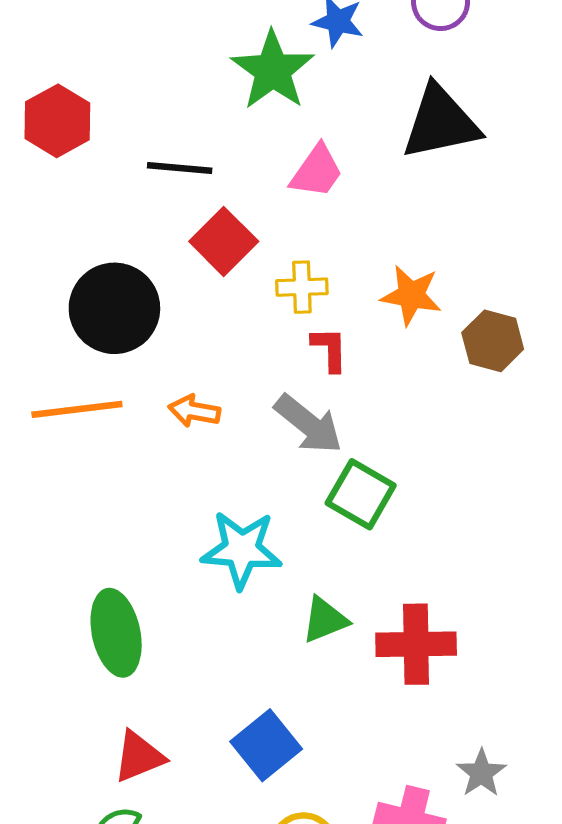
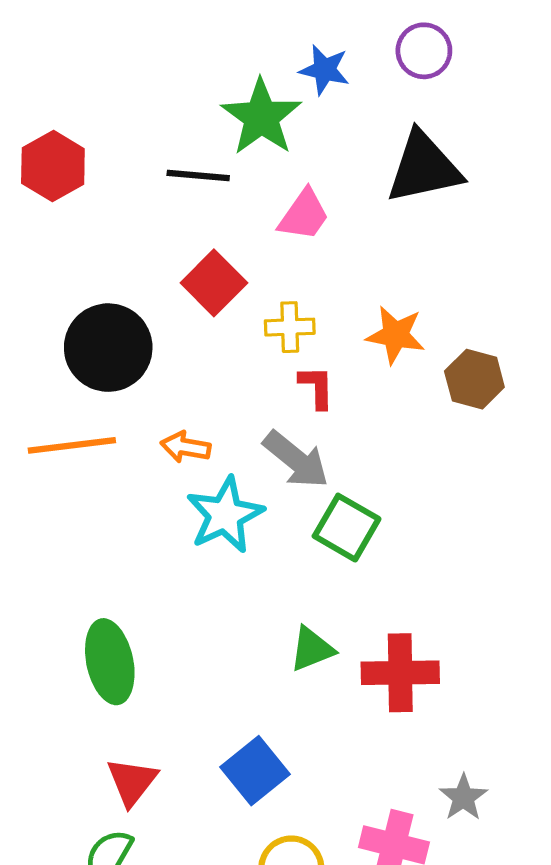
black line: (180, 168) -> (198, 176), moved
cyan star: (242, 550) -> (225, 515), moved, turned -30
red triangle: (139, 757) -> (132, 782), turned -30

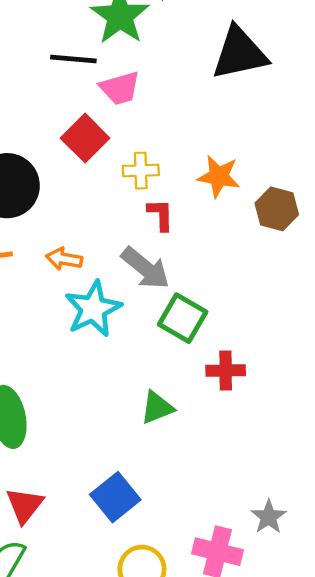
pink trapezoid: (304, 215) -> (120, 88), moved, turned 39
red cross: (400, 673) -> (226, 370), moved, size x0.7

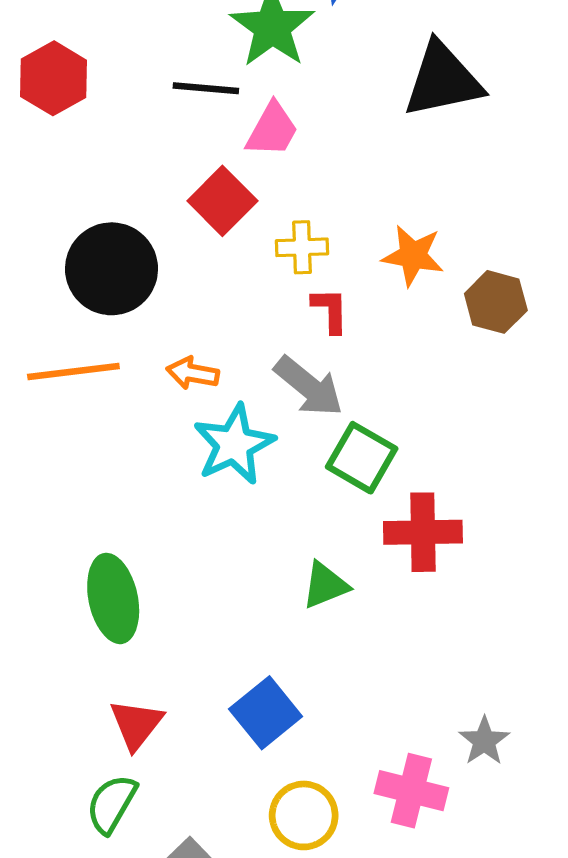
pink trapezoid: (120, 88) -> (272, 130), turned -45
red cross: (226, 370) -> (423, 532), size x1.4

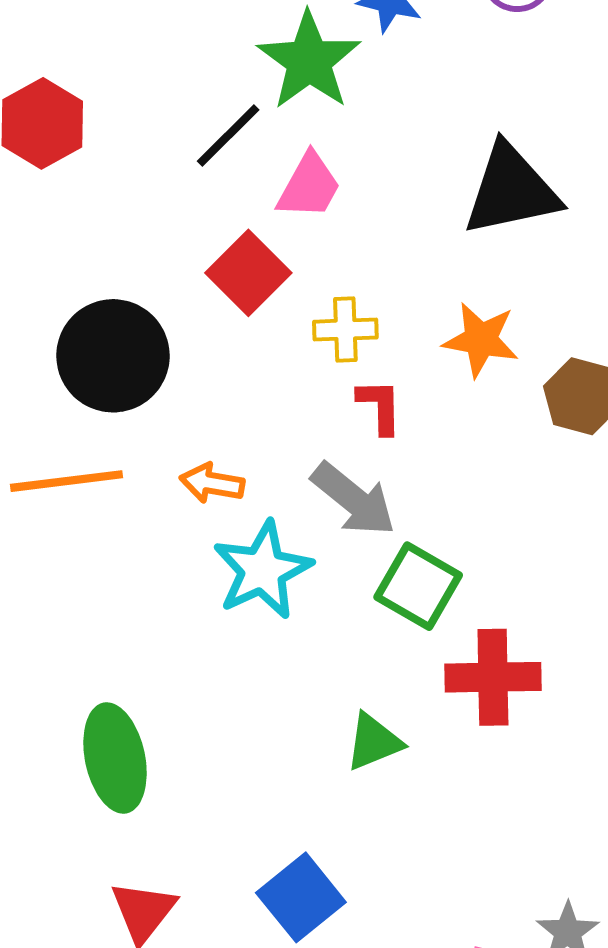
black triangle: (443, 80) -> (511, 190), moved
black line: (206, 88) -> (228, 136), turned -50

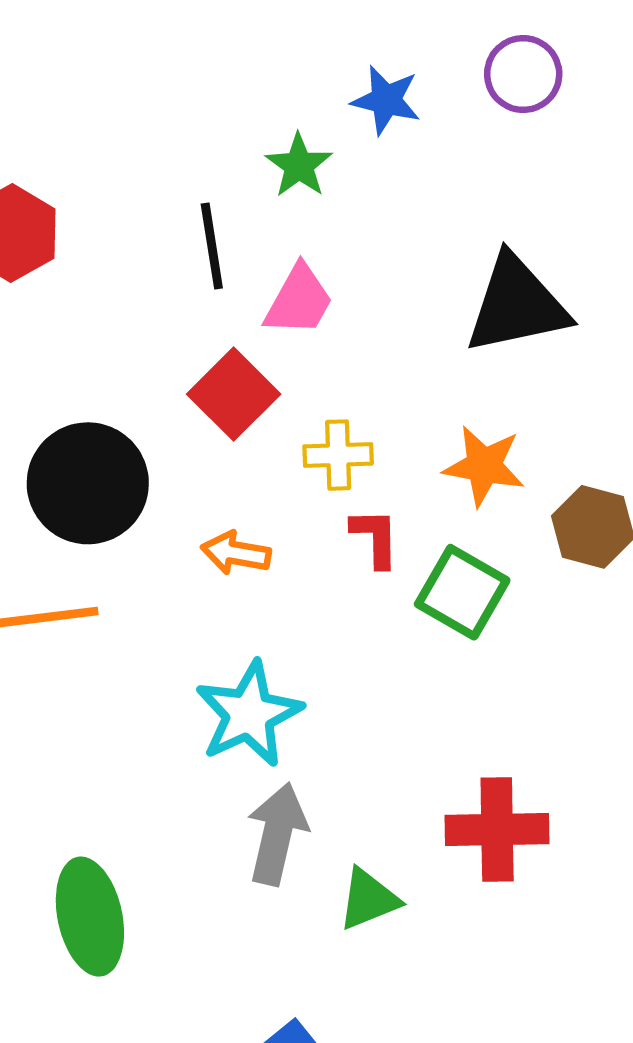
green star: (309, 61) -> (299, 165), size x0.6
black line: (228, 136) -> (212, 246), turned -54
orange arrow: (212, 483) -> (236, 553), moved
gray arrow: (353, 499) -> (277, 834), moved, turned -116
green square: (418, 586) -> (462, 592), moved

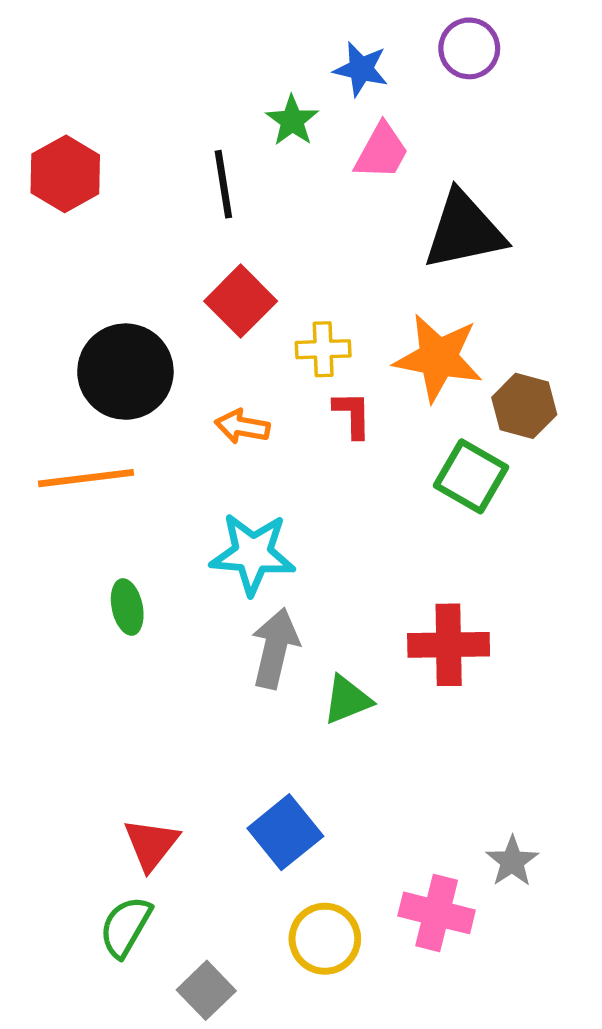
pink trapezoid: (299, 300) -> (382, 152), moved
orange star: (484, 466) -> (438, 358), size x1.4
green square: (462, 592) -> (471, 476), moved
cyan star: (249, 714) -> (253, 554), turned 30
green ellipse: (90, 917) -> (127, 607), moved, size x0.6

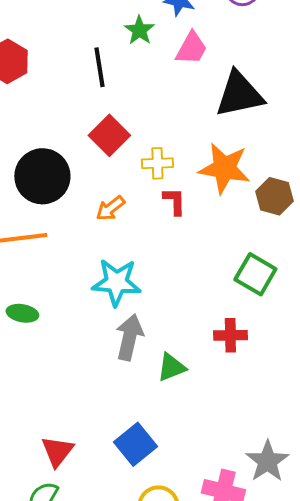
orange arrow: (242, 427) -> (110, 208), turned -48
green square: (471, 476) -> (255, 274), moved
green ellipse: (127, 607) -> (22, 313), moved, turned -68
red cross: (449, 645) -> (230, 335), size x0.7
gray star: (512, 861) -> (267, 461), size x1.4

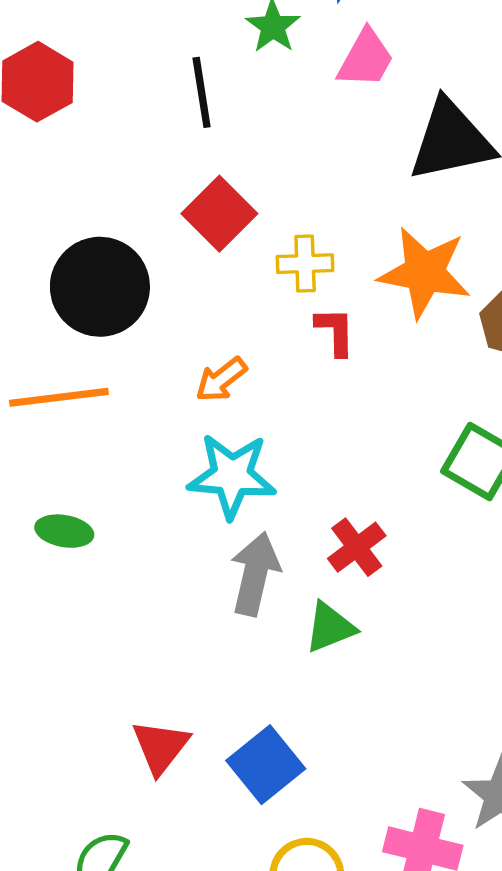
orange arrow: (110, 208) -> (221, 379), moved
red cross: (230, 335) -> (357, 547), moved, turned -36
red triangle: (57, 451) -> (161, 747), moved

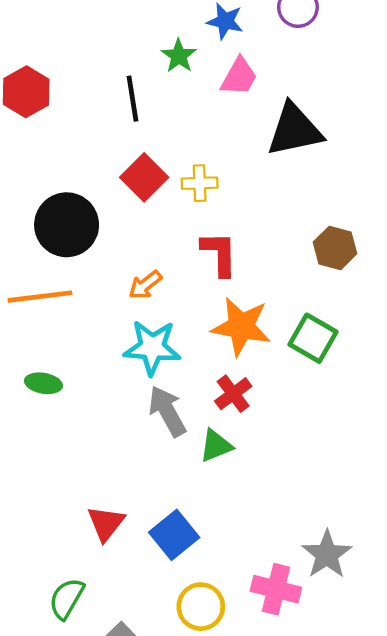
yellow cross: (305, 264) -> (200, 183), moved
orange star: (424, 272) -> (241, 327), moved
red L-shape: (335, 331) -> (219, 254), size x1.4
gray arrow: (255, 574) -> (167, 411), turned -42

